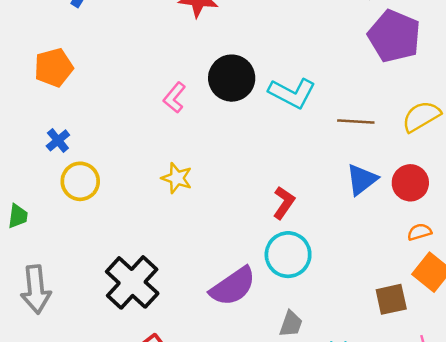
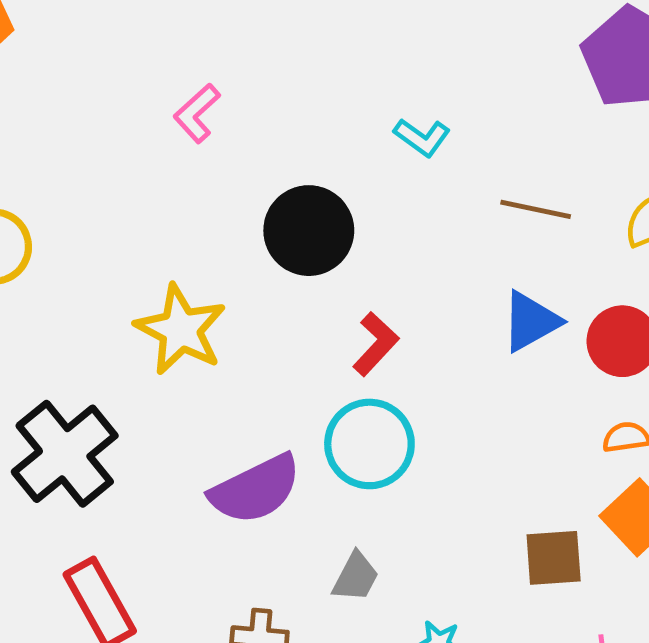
black circle: (232, 78) -> (309, 231), moved
cyan L-shape: (292, 93) -> (422, 137), size x0.6
yellow star: (177, 178) -> (181, 330), moved, size x1.5

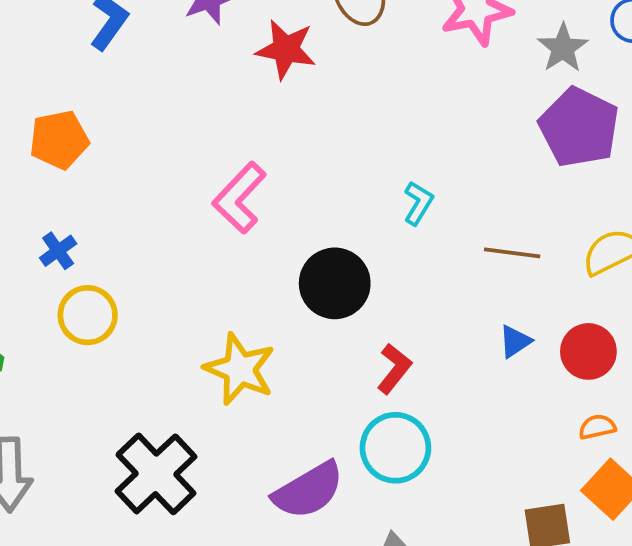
pink L-shape: (197, 113) -> (239, 198), size x1.5
cyan L-shape: (422, 137) -> (418, 203), turned -90
blue triangle: (531, 321) -> (515, 341), size x0.7

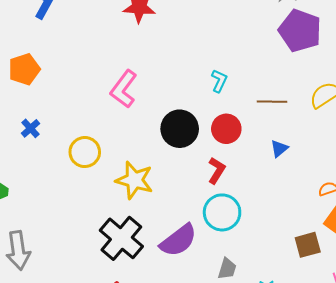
yellow circle: (88, 315) -> (85, 152), moved
red circle: (588, 351) -> (226, 129), moved
black cross: (156, 474) -> (121, 238), moved

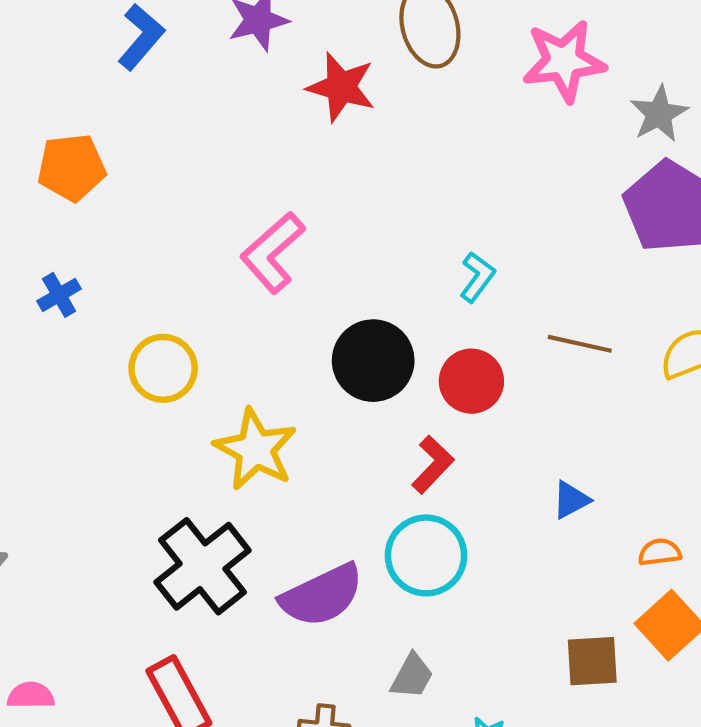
blue triangle: (279, 148) -> (571, 500), moved

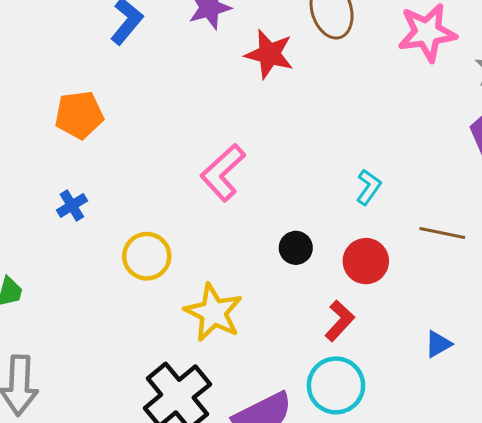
black circle: (373, 361) -> (296, 248), size x0.6

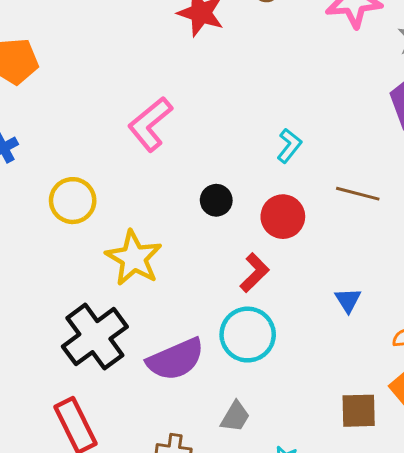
blue triangle: (438, 344) -> (348, 300), turned -36

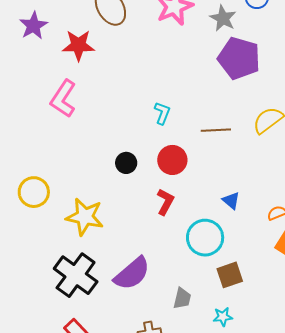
pink L-shape: (150, 124) -> (63, 99), moved
cyan circle: (248, 335) -> (205, 238), moved
brown square: (359, 411) -> (230, 275), moved

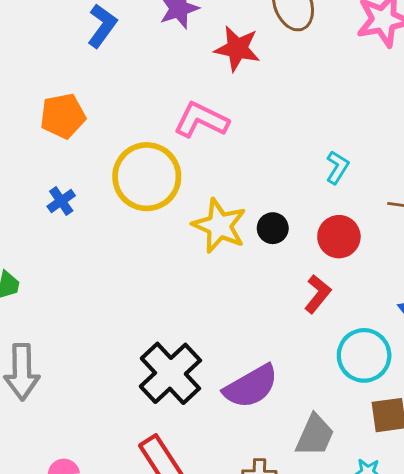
pink L-shape: (63, 99) -> (201, 120), turned 72
yellow circle: (34, 192) -> (147, 177), moved, size x1.5
yellow star: (85, 217) -> (219, 226), moved
gray trapezoid: (182, 298) -> (315, 435), size x1.4

